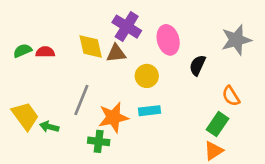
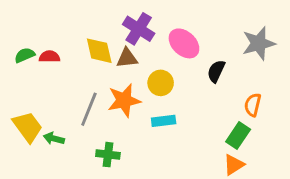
pink ellipse: (168, 40) -> (184, 43), turned -32
orange semicircle: (231, 96) -> (253, 105), turned 45
orange star: (113, 117) -> (124, 100), moved

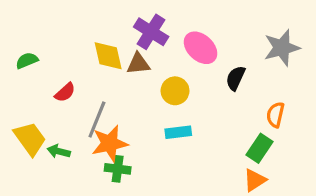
red semicircle: (49, 57) -> (65, 92), moved, turned 138
orange star: (124, 100) -> (110, 143), moved

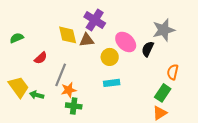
pink ellipse: (201, 48) -> (126, 42), moved
gray star: (282, 48) -> (164, 30), moved
orange star: (110, 143) -> (69, 90), size x0.7

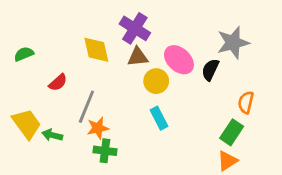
brown triangle: (87, 40) -> (138, 57), moved
cyan rectangle: (112, 83) -> (159, 118), turned 70

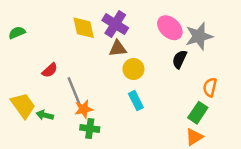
yellow diamond: (96, 50) -> (84, 28), moved
green semicircle: (24, 54) -> (17, 33), moved
pink ellipse: (179, 60) -> (170, 28), moved
gray line: (86, 107) -> (74, 91), turned -44

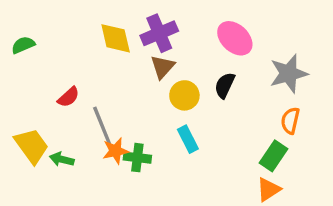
purple cross: (115, 24) -> (159, 33), turned 35
gray star: (199, 36) -> (289, 74), moved
brown triangle: (118, 48) -> (163, 67), turned -42
black semicircle: (180, 59) -> (225, 85), moved
green cross: (90, 128) -> (137, 158), moved

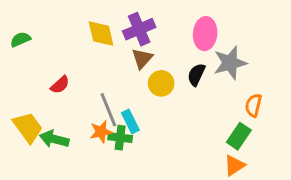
pink ellipse: (235, 38) -> (205, 34), turned 52
gray star: (289, 74) -> (230, 63), moved
gray line: (102, 126) -> (108, 110), moved
cyan rectangle: (188, 139) -> (130, 121), moved
green arrow: (62, 159) -> (54, 139), size x1.4

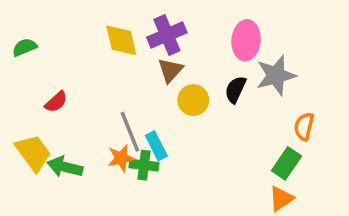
red semicircle: (60, 85) -> (56, 102), moved

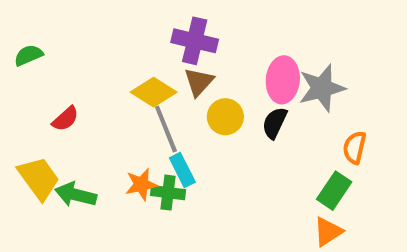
purple cross: (167, 35) -> (195, 41), turned 36
yellow diamond: (121, 40) -> (154, 92), moved, turned -45
pink ellipse: (246, 40) -> (283, 80), moved
black semicircle: (235, 89) -> (275, 123), moved
gray line: (130, 132) -> (166, 129), moved

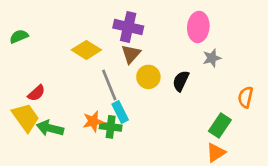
pink ellipse: (283, 80) -> (198, 27), moved
gray star: (322, 88) -> (212, 58), size x0.6
yellow diamond: (154, 92) -> (86, 50), moved
red semicircle: (65, 119) -> (36, 93), moved
orange semicircle: (355, 147) -> (246, 97), moved

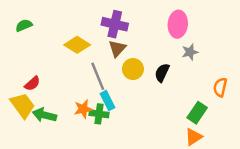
green semicircle: (19, 36) -> (24, 25), moved

